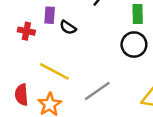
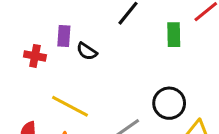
black circle: (134, 45) -> (169, 103), moved

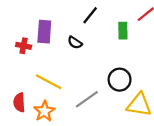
purple rectangle: (64, 36) -> (44, 32), size x1.5
black semicircle: (87, 51) -> (75, 43), moved

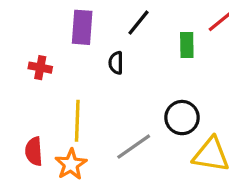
purple rectangle: (44, 32) -> (82, 27), moved
black semicircle: (75, 43) -> (116, 63), turned 56
yellow line: (49, 82) -> (77, 121), turned 64

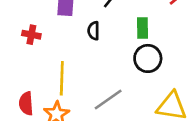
green rectangle: (187, 45) -> (143, 28), moved
black circle: (182, 118) -> (148, 58), moved

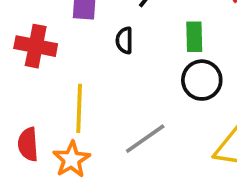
red cross: (31, 35) -> (36, 46), size x1.5

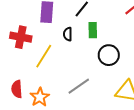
green rectangle: (194, 37) -> (93, 30), moved
yellow line: (79, 108) -> (44, 56), moved, turned 30

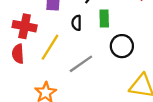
gray line: (79, 86) -> (81, 64), moved
red semicircle: (17, 89) -> (18, 54), moved

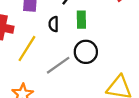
black circle: (122, 46) -> (86, 52), moved

